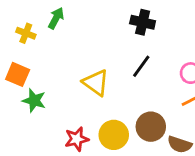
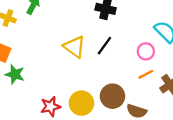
yellow triangle: (96, 83) -> (75, 47), moved

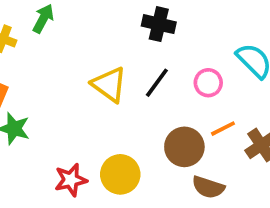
pink circle: (146, 51) -> (208, 83), moved
brown circle: (112, 96) -> (184, 147), moved

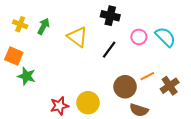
green arrow: (43, 19) -> (43, 26), moved
pink circle: (208, 83) -> (139, 37), moved
yellow triangle: (109, 85) -> (77, 37), moved

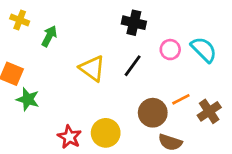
yellow cross: (20, 24) -> (20, 20), moved
yellow triangle: (77, 37) -> (92, 68), moved
red star: (59, 106) -> (69, 137), turned -30

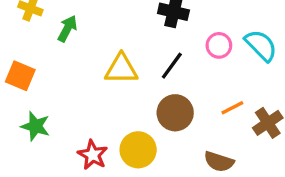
yellow triangle: (92, 68) -> (121, 69), turned -36
green star: (28, 99) -> (35, 126), moved
brown circle: (153, 113) -> (175, 113), moved

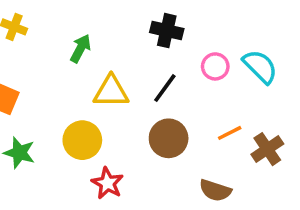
green arrow: (67, 29) -> (81, 49), moved
yellow circle: (138, 150) -> (82, 140), moved
red star: (93, 155) -> (107, 183), moved

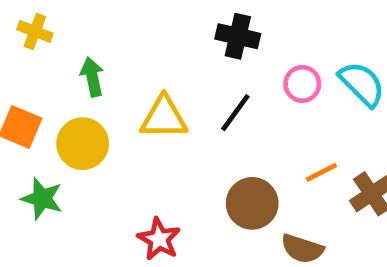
green arrow: (81, 49) -> (92, 77), moved, turned -40
brown circle: (169, 138) -> (252, 203), moved
yellow circle: (82, 140) -> (83, 144), moved

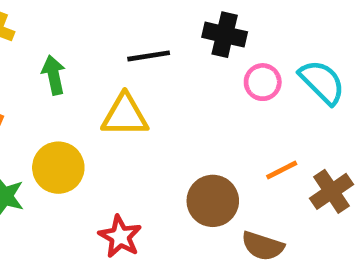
black cross: (238, 36) -> (225, 35), moved
black line: (235, 113) -> (149, 56), moved, turned 45
yellow circle: (83, 144) -> (58, 168), moved

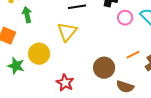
green arrow: (54, 75) -> (27, 15), moved
yellow triangle: (125, 115) -> (67, 32), turned -50

